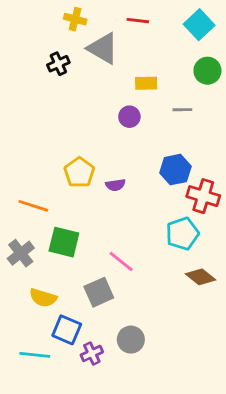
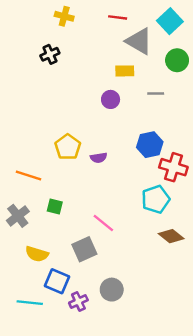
gray triangle: (103, 48) -> (139, 41), moved
green square: (64, 242) -> (55, 206), size x0.6

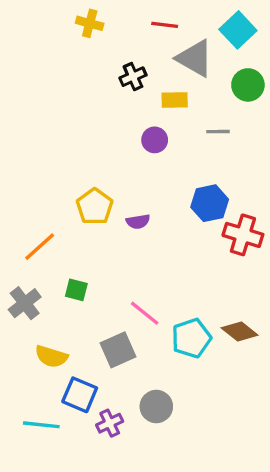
black cross: (50, 54) -> (133, 77), moved
orange line: (29, 176) -> (40, 247), turned -60
cyan pentagon: (156, 199) -> (191, 338), moved

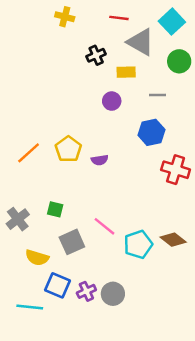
blue hexagon: (210, 203) -> (151, 132), moved
orange line: (40, 247) -> (29, 153), moved
gray square: (118, 350) -> (72, 242), moved
purple cross: (110, 423) -> (86, 291), moved

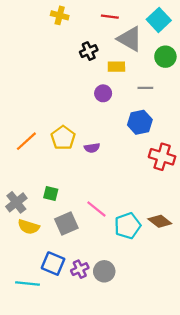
yellow semicircle: (37, 258) -> (29, 227), moved

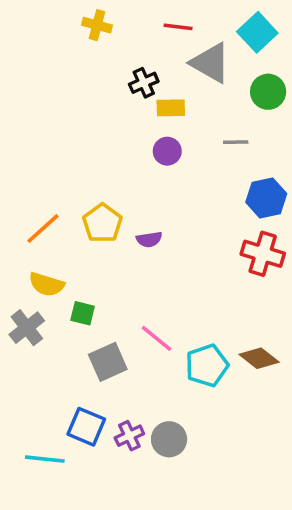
yellow rectangle: (116, 67) -> (171, 108), moved
blue hexagon: (140, 122) -> (266, 198), moved
yellow semicircle: (29, 227) -> (47, 284), moved

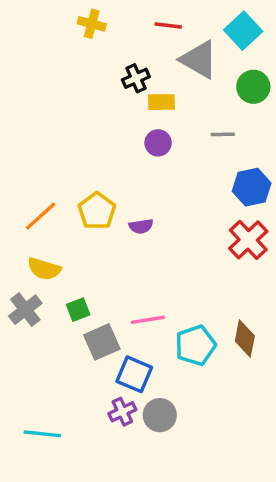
red cross: (263, 254) -> (248, 240), turned 30
green square: (83, 313) -> (78, 310), moved, turned -35
pink line: (156, 338) -> (148, 320), turned -48
brown diamond: (259, 358) -> (245, 339), turned 63
blue square: (86, 427) -> (134, 374), moved

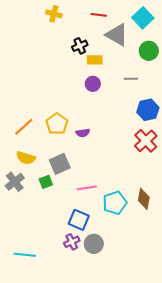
gray square: (102, 342) -> (60, 164), moved

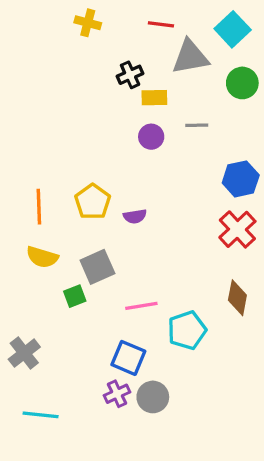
gray triangle: (117, 35) -> (190, 57), turned -40
gray line: (131, 79) -> (197, 125), moved
orange line: (24, 127) -> (39, 207), turned -50
gray cross: (15, 182) -> (24, 353), moved
brown diamond: (144, 199) -> (237, 298), moved

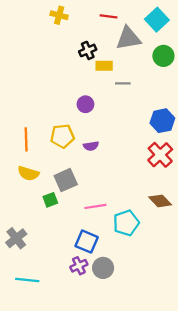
gray line: (197, 125) -> (123, 83), moved
purple circle: (151, 137) -> (85, 104), moved
yellow pentagon: (93, 202) -> (62, 136), turned 30
brown diamond: (237, 298) -> (160, 201), turned -55

